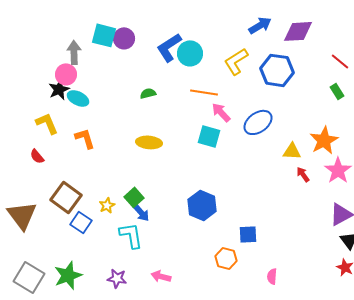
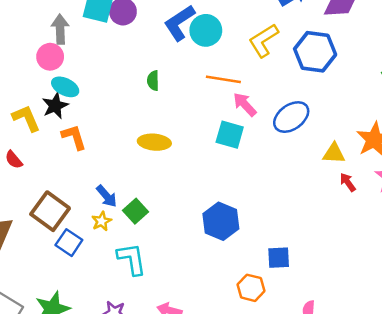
black star: (59, 89) -> (55, 106), moved
green semicircle: (148, 93) -> (153, 81), turned -77
blue arrow: (141, 212) -> (107, 196), moved

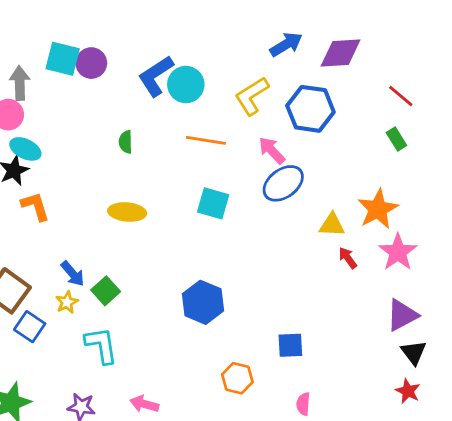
pink arrow: (245, 104) -> (272, 150), moved
blue square: (279, 258) -> (290, 345), moved

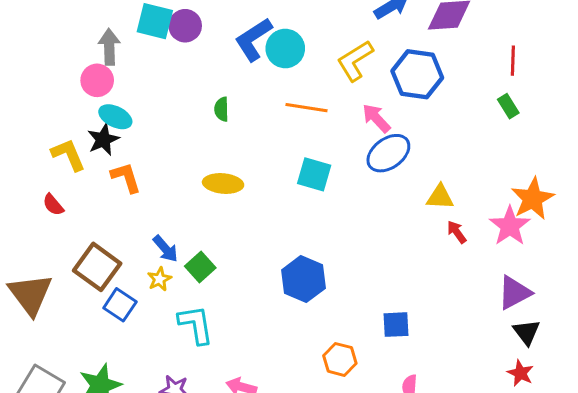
red line: (401, 96) -> (513, 61), turned 52
orange star: (378, 209) -> (533, 199), moved

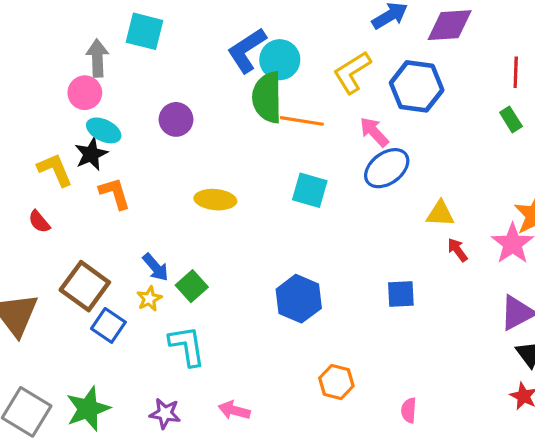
purple circle: (185, 26) -> (176, 119), moved
green semicircle: (222, 109) -> (267, 97), moved, size x2.0
blue square: (396, 325) -> (401, 294), moved

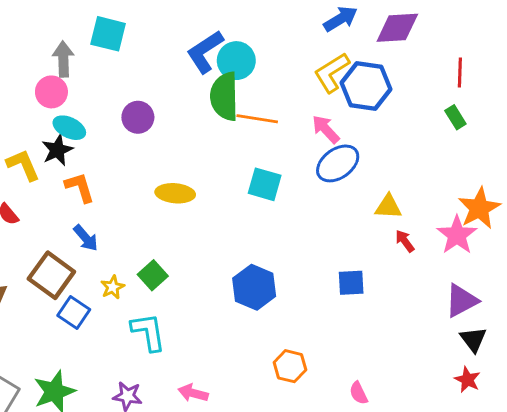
yellow L-shape: (352, 72) -> (332, 73), moved
blue arrow: (156, 267) -> (86, 238), moved
pink semicircle: (409, 410) -> (359, 393), turned -30

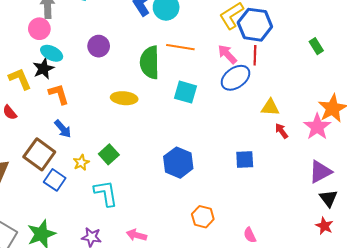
red line: (460, 73) -> (255, 55), moved
green semicircle: (224, 96) -> (150, 62), moved

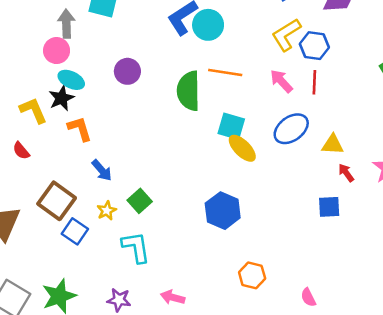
blue hexagon: (255, 25) -> (314, 46), size x0.7
blue ellipse: (236, 78) -> (291, 129), moved
yellow ellipse: (124, 98) -> (242, 148), moved, turned 40
blue arrow: (63, 129) -> (102, 170), moved
blue square: (245, 159) -> (329, 207), moved

